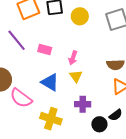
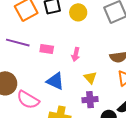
purple line: (17, 40) -> (18, 43), turned -30
yellow triangle: (76, 76) -> (90, 78), moved

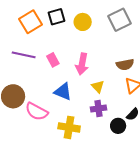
pink rectangle: (47, 49) -> (53, 60), turned 56
pink arrow: (76, 54) -> (82, 64), size x1.5

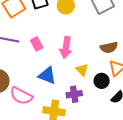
purple cross: (98, 108) -> (74, 94), moved
black circle: (118, 126) -> (102, 81), moved

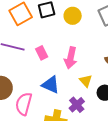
purple cross: (74, 94) -> (77, 105), turned -35
pink semicircle: (21, 96) -> (24, 104), turned 75

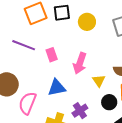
yellow triangle: (86, 81) -> (99, 81), moved
blue triangle: (51, 85) -> (57, 88), turned -42

